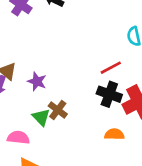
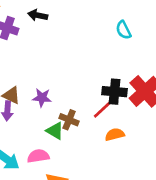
red line: (111, 68) -> (103, 109), moved
orange semicircle: (114, 134) -> (115, 134), moved

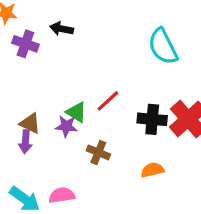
cyan semicircle: (123, 30) -> (163, 46), size x1.6
red line: (103, 109) -> (108, 101), moved
green triangle: (55, 131) -> (76, 112), moved

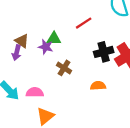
red line: (108, 101) -> (84, 23), moved
green triangle: (76, 112) -> (54, 39), turned -40
black cross: (152, 119) -> (104, 52), turned -30

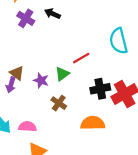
green triangle: (54, 39) -> (62, 74), moved, turned -40
orange semicircle: (98, 86) -> (93, 123), size x1.5

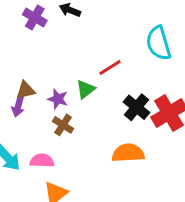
brown triangle: (17, 73) -> (26, 90), turned -49
black cross: (100, 89) -> (137, 107), turned -36
brown cross: (59, 103) -> (63, 125), moved

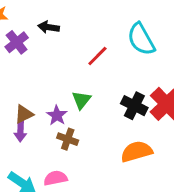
purple cross: (35, 18) -> (17, 42), turned 35
red line: (110, 67) -> (97, 56), moved
purple star: (58, 99) -> (57, 115), turned 30

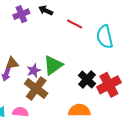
red line: (97, 56) -> (75, 24), moved, turned 56
green triangle: (81, 100) -> (53, 65), size x1.5
brown cross: (68, 139) -> (36, 89), size x1.6

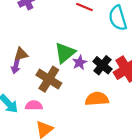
purple star: (34, 71) -> (80, 63), moved

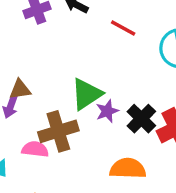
brown cross: (49, 79) -> (58, 131), turned 35
pink semicircle: (34, 106) -> (35, 149), moved

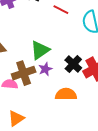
purple star: (107, 111) -> (45, 69), moved

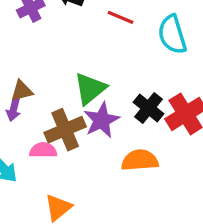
purple star: (45, 69) -> (102, 120), size x1.5

